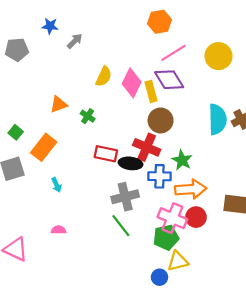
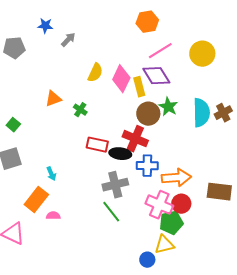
orange rectangle: (44, 147) -> (36, 200), moved
green star: (182, 160) -> (168, 107), moved
green pentagon: (166, 237) -> (171, 223), moved

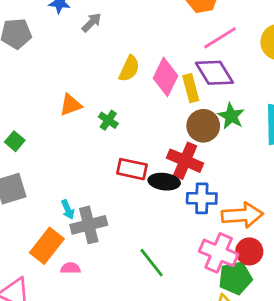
gray cross: (115, 185) -> (89, 225), moved

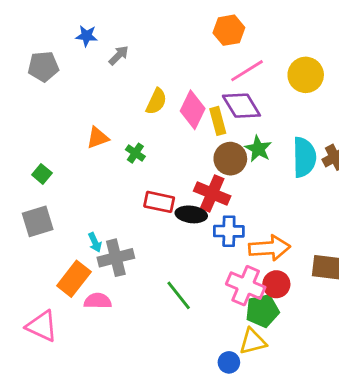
pink semicircle: (71, 268) -> (98, 301), size x1.4

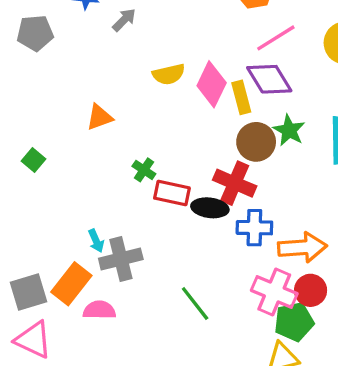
yellow semicircle: (156, 101) -> (169, 74), turned 52
green cross: (135, 153) -> (144, 170), moved
gray square: (38, 221) -> (28, 292), moved

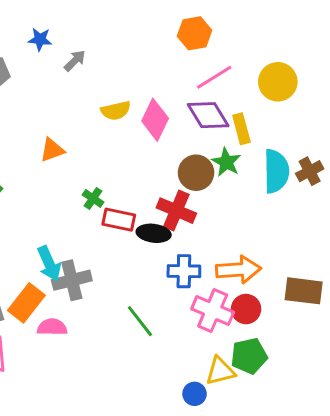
yellow rectangle: (241, 97) -> (241, 129), moved
blue cross: (254, 228) -> (184, 271), moved
cyan arrow: (96, 241) -> (49, 264), size x1.6
green pentagon: (294, 322) -> (249, 356), moved

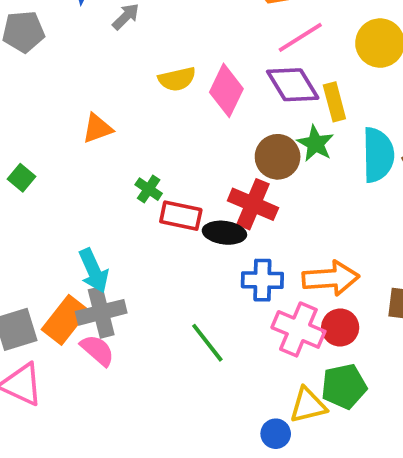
gray cross: (72, 280) -> (101, 312), moved
pink semicircle: (52, 327) -> (97, 350), turned 40

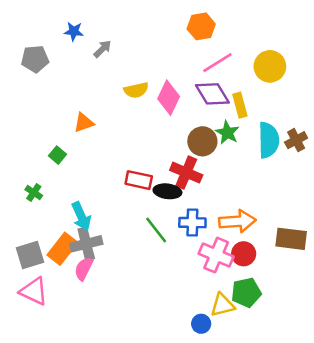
green square: (22, 178) -> (57, 155), moved
green cross: (149, 189) -> (34, 193), moved
green line: (207, 343) -> (156, 230), moved
pink semicircle: (97, 350) -> (84, 269), turned -105

